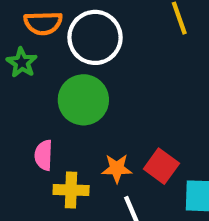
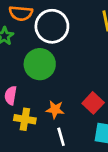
red square: (161, 166) -> (93, 103), moved

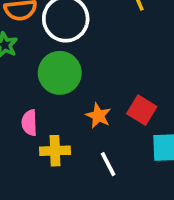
orange star: (55, 109) -> (98, 116), moved, turned 30

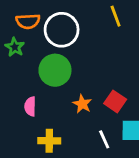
yellow cross: (55, 151) -> (49, 141), moved
white line: (108, 164) -> (104, 139), moved

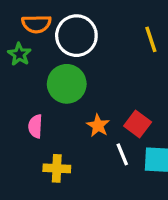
yellow line: (116, 16) -> (151, 39), moved
white line: (104, 139) -> (122, 154), moved

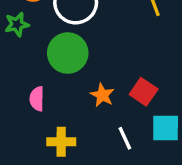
green star: (19, 54) -> (17, 24), turned 30
white line: (122, 154) -> (125, 138), moved

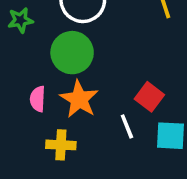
orange star: (102, 95) -> (79, 99), moved, size x1.5
white line: (125, 138) -> (127, 126), moved

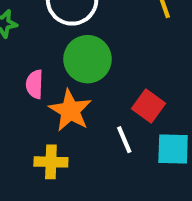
green circle: (72, 53) -> (87, 59), moved
pink semicircle: (38, 99) -> (35, 84), moved

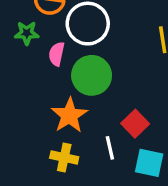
pink semicircle: (35, 84) -> (57, 54), moved
yellow cross: (51, 162) -> (64, 158), moved

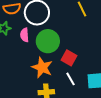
red square: (135, 124) -> (69, 58), moved

